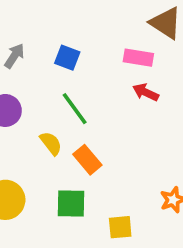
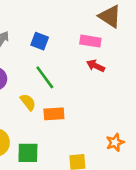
orange rectangle: (87, 160) -> (54, 114), turned -54
green square: (71, 203) -> (28, 153), moved

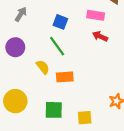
blue square: (40, 41) -> (60, 22), moved
green square: (28, 153) -> (54, 110), moved

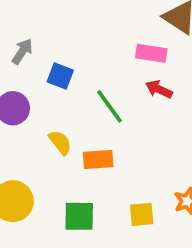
blue square: (60, 22) -> (60, 76), moved
green line: (57, 46) -> (110, 106), moved
yellow square: (85, 118) -> (142, 214), moved

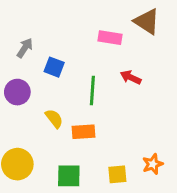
pink rectangle: (151, 53) -> (110, 38), moved
green line: (110, 106) -> (92, 91), turned 40

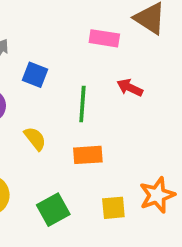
orange rectangle: (84, 132) -> (88, 155), moved
orange star: (153, 164) -> (157, 195), size x1.4
green square: (69, 176) -> (53, 210), turned -30

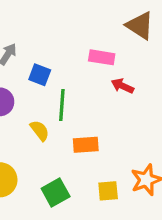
pink rectangle: (104, 38) -> (102, 57), moved
green line: (82, 104) -> (62, 105), moved

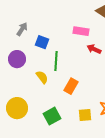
orange rectangle: (86, 145) -> (71, 86), turned -56

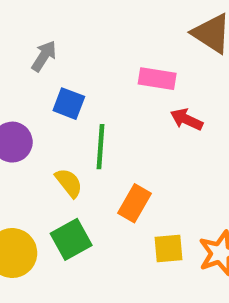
gray arrow: (22, 29) -> (44, 56), moved
yellow square: (85, 115) -> (168, 248), moved
green square: (52, 116) -> (71, 239), moved

